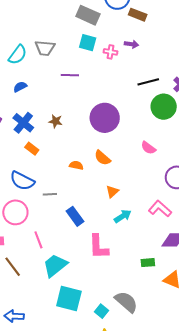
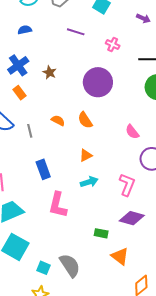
pink cross: (111, 52) -> (113, 44), moved
pink semicircle: (148, 148) -> (132, 132), moved
gray line: (50, 194) -> (30, 131), moved, turned 64
pink L-shape: (160, 209) -> (127, 185), turned 55
cyan square: (102, 311) -> (44, 268), turned -32

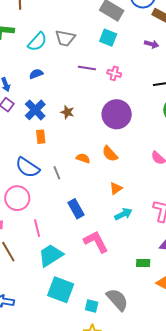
pink cross: (113, 44) -> (114, 73), moved
orange rectangle: (20, 93) -> (41, 137), turned 40
pink L-shape: (58, 205) -> (96, 242), turned 148

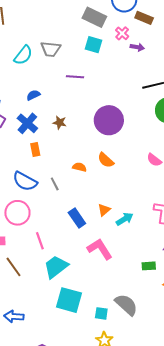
pink cross: (114, 73) -> (122, 33), moved, turned 32
blue semicircle: (36, 74) -> (33, 95), moved
orange triangle: (116, 188) -> (104, 210), moved

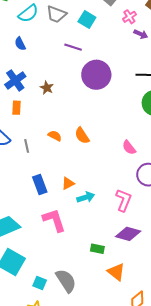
cyan square: (93, 45) -> (87, 19), moved
blue semicircle: (33, 95) -> (20, 44), moved, turned -104
purple circle: (109, 120) -> (96, 75), moved

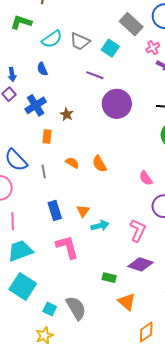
orange rectangle: (17, 108) -> (47, 137), moved
orange triangle: (68, 183) -> (83, 211), turned -32

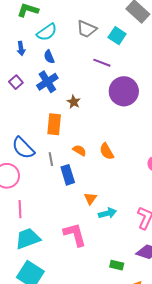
cyan semicircle: (52, 39) -> (47, 32), moved
blue arrow: (12, 74) -> (21, 48), moved
blue cross: (36, 105) -> (47, 82), moved
orange rectangle: (47, 137) -> (54, 124), size x1.5
blue rectangle: (55, 211) -> (68, 175), moved

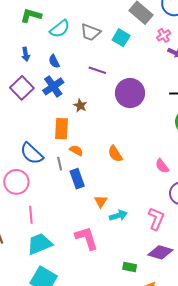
cyan semicircle: (47, 32) -> (60, 29), moved
purple line: (102, 63) -> (97, 70), moved
purple square: (16, 82) -> (22, 88), size x1.6
orange semicircle: (79, 150) -> (76, 150), moved

